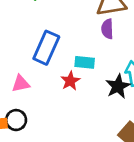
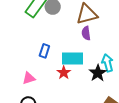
blue rectangle: (46, 48) -> (44, 51), size x0.6
cyan rectangle: (85, 62) -> (73, 58), size x1.5

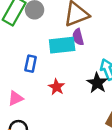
cyan rectangle: (73, 58) -> (62, 45), moved

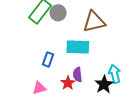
purple semicircle: (78, 37) -> (78, 75), moved
pink triangle: (16, 98) -> (39, 88), moved

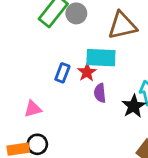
red star: (68, 83) -> (87, 72), moved
pink triangle: (39, 88) -> (33, 109), moved

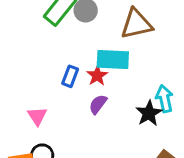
purple semicircle: (100, 93) -> (98, 104), moved, turned 42
pink triangle: (33, 109) -> (37, 116), turned -48

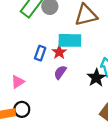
pink triangle: (37, 116) -> (18, 82), turned 32

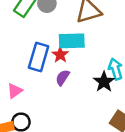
blue rectangle: (40, 53) -> (39, 57), size x1.6

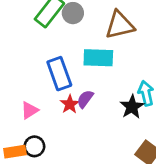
red star: (60, 55) -> (70, 104), moved
blue rectangle: (39, 57) -> (59, 74), turned -40

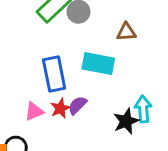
brown triangle: (120, 25) -> (126, 32), size x0.6
pink triangle: (30, 110) -> (34, 111), moved

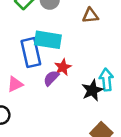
cyan rectangle: (98, 64) -> (48, 40), moved
red star: (60, 108) -> (63, 67), moved

